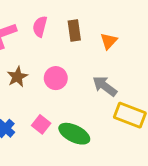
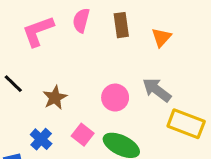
brown star: (17, 77) -> (55, 98), moved
pink circle: (56, 78) -> (115, 98), moved

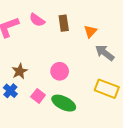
pink semicircle: (81, 20) -> (37, 20), turned -70
gray arrow: (157, 90) -> (105, 53), moved
blue cross: (41, 139) -> (10, 91), moved

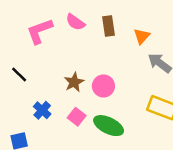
brown star: (20, 71) -> (74, 82), moved

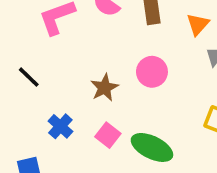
pink circle: (103, 86) -> (152, 72), moved

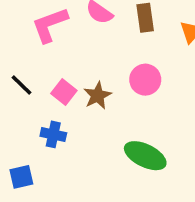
blue cross: (60, 126) -> (53, 134), turned -30
pink square: (108, 135) -> (64, 92), moved

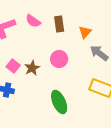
green ellipse: (145, 156) -> (59, 102), turned 40

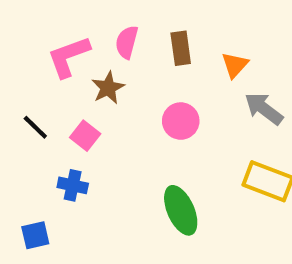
pink semicircle: (33, 21) -> (127, 42), turned 70
brown star: (32, 68) -> (108, 88), moved

